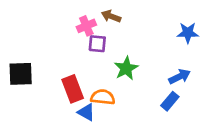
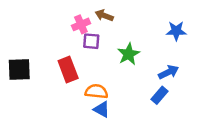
green star: (126, 68) -> (129, 54), moved
red rectangle: (73, 89) -> (68, 70), moved
blue triangle: (86, 112) -> (102, 109), moved

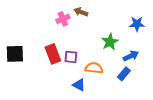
purple square: (91, 41) -> (71, 57), moved
green star: (129, 54) -> (110, 42), moved
orange semicircle: (96, 91) -> (94, 68), moved

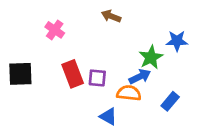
pink cross: (63, 19) -> (55, 30), moved, turned -32
blue star: (137, 24) -> (177, 41), moved
blue arrow: (131, 56) -> (140, 77), moved

